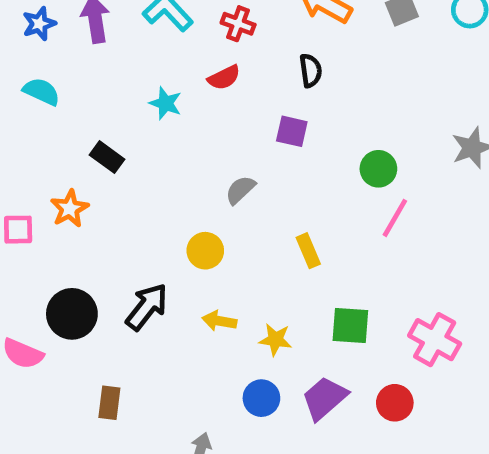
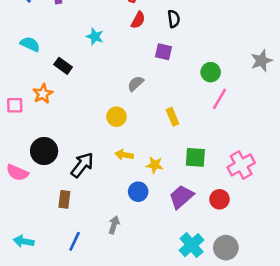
red semicircle: (224, 78) -> (138, 20), moved, turned -36
cyan semicircle: (41, 92) -> (30, 44), moved
black arrow: (147, 307) -> (82, 165), moved
pink cross: (435, 340) -> (241, 165), turned 32
blue circle: (261, 398) -> (138, 192), moved

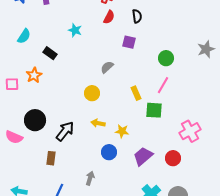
cyan semicircle: (30, 44) -> (24, 36), turned 98
pink line: (220, 99) -> (163, 85), moved
green square: (195, 157) -> (154, 110), moved

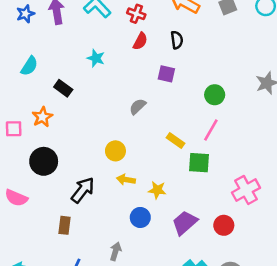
yellow circle: (92, 93) -> (115, 151), moved
yellow rectangle: (136, 93) -> (176, 140), turned -32
black circle: (35, 120) -> (44, 161), moved

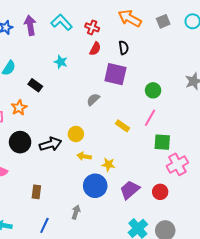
purple square: (166, 74) -> (115, 74), size x1.6
green square: (199, 163) -> (162, 142), moved
black arrow: (83, 190) -> (51, 144), moved, turned 35
blue circle: (140, 217) -> (95, 186), size x1.5

